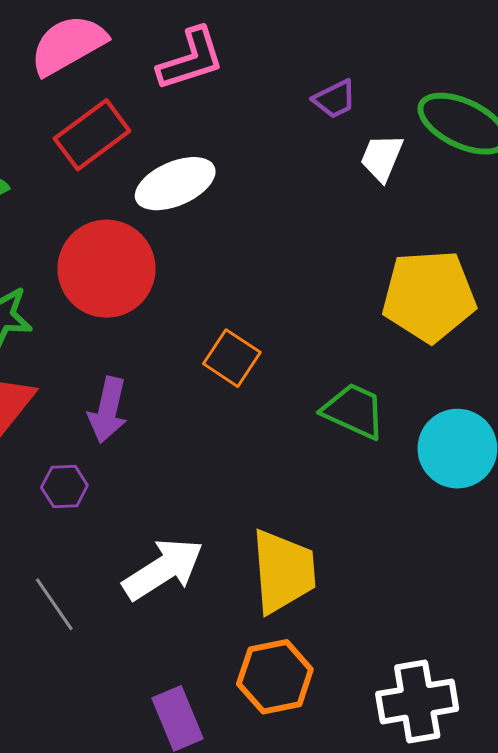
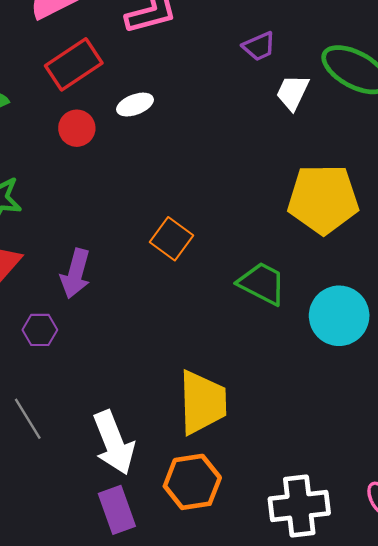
white ellipse: (175, 184) -> (135, 105), size x0.6
red circle: (106, 269) -> (77, 128), moved, size x0.5
white arrow: (163, 569) -> (114, 443), moved, turned 98

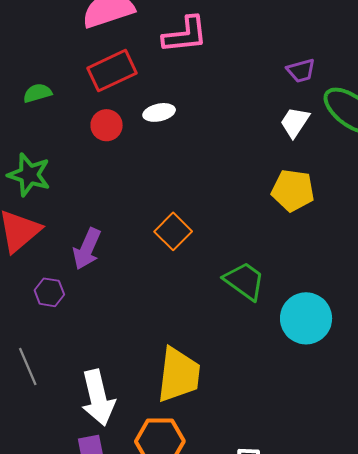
purple trapezoid: (259, 46) -> (301, 71), moved
yellow pentagon: (323, 199) -> (293, 190), moved, size x0.7

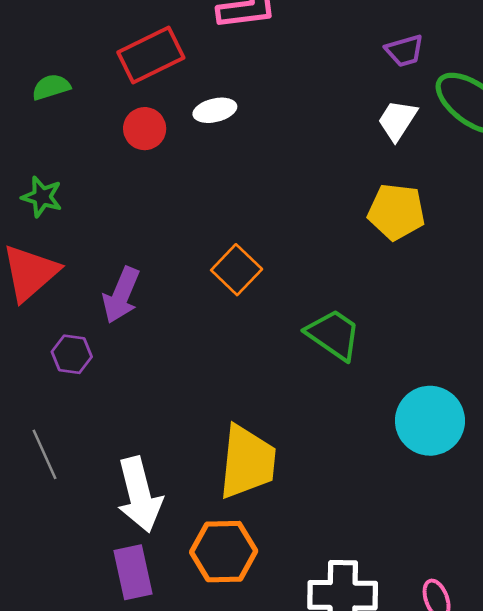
green star: (29, 175) -> (42, 197), size x0.7
cyan circle: (306, 318) -> (430, 421), moved

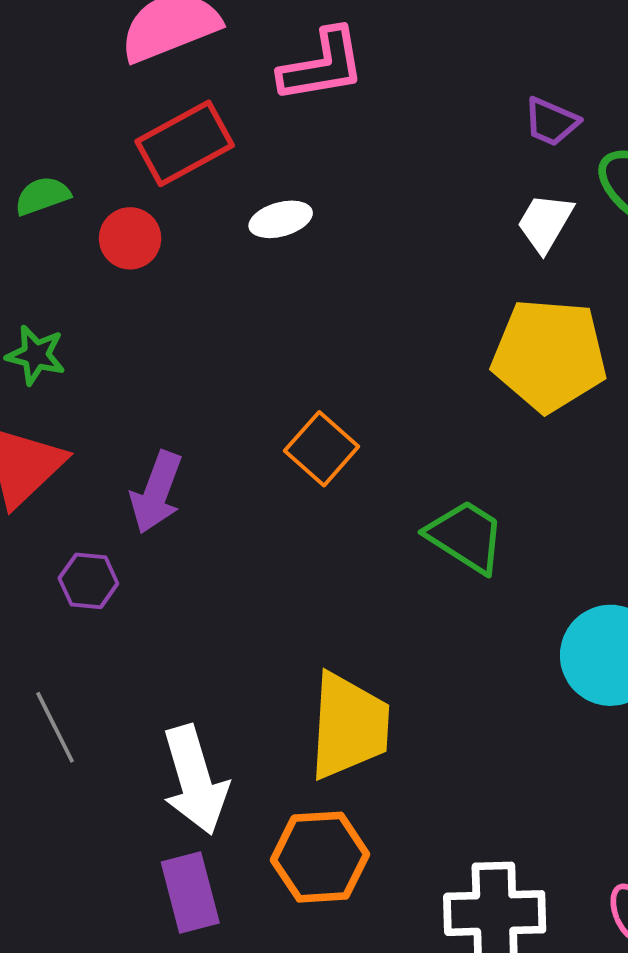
purple trapezoid: (404, 51) -> (551, 122), turned 42
red circle: (145, 129) -> (130, 238), moved
yellow pentagon: (396, 212) -> (549, 355), size x1.4

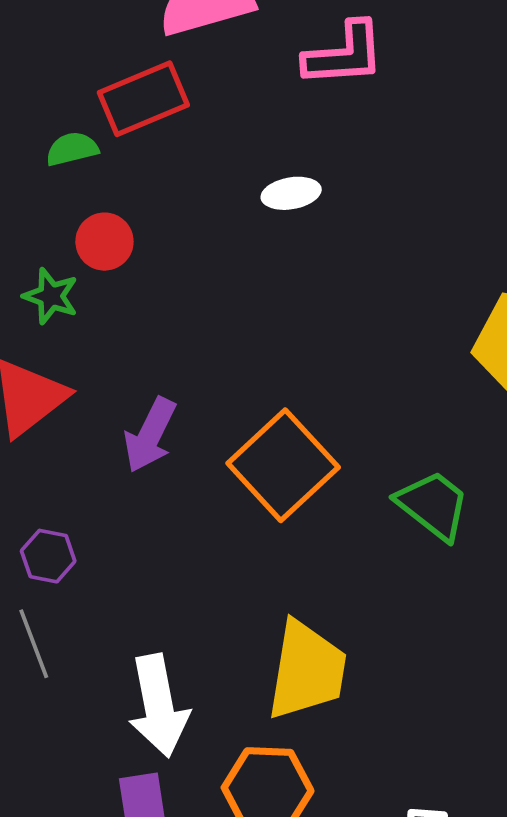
red rectangle: (185, 143) -> (143, 99), moved
red circle: (130, 238) -> (104, 242), moved
orange square: (322, 449) -> (283, 465), moved, size x1.6
purple hexagon: (88, 581) -> (48, 556), moved

